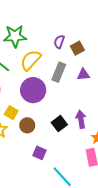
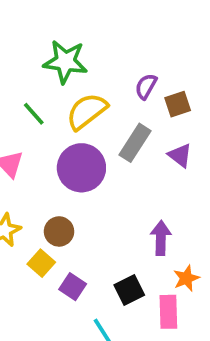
purple triangle: (83, 74) -> (180, 155), turned 32
yellow square: (11, 113) -> (41, 263), moved
black square: (59, 124) -> (129, 290), moved

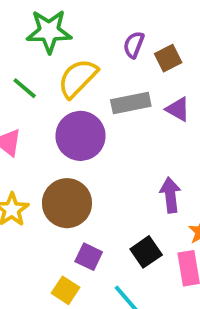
gray rectangle: (135, 143) -> (131, 103), turned 54
brown circle: (59, 231) -> (67, 203), size x1.6
yellow square: (41, 263) -> (65, 290), moved

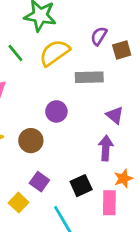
purple triangle: (178, 109) -> (115, 115), moved
purple circle: (80, 136) -> (56, 111), moved, size x0.6
brown circle: (67, 203) -> (31, 141), size x0.7

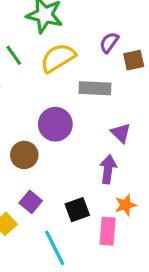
purple circle: (56, 111) -> (55, 124), size x1.4

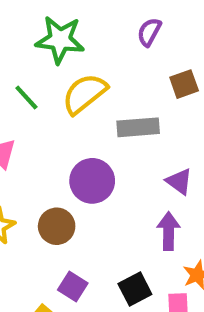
purple semicircle: (109, 43) -> (149, 32), moved

